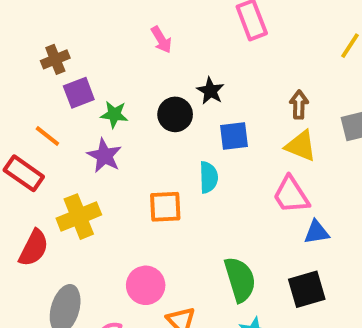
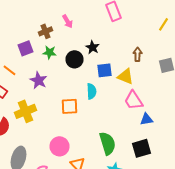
brown cross: (55, 59) -> (46, 31), moved
green star: (114, 114) -> (50, 52), moved
yellow triangle: (301, 146) -> (126, 76), moved

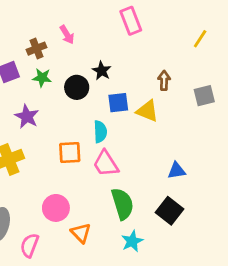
pink trapezoid: (134, 100) -> (106, 164), moved
black square: (142, 148) -> (170, 211), turned -36

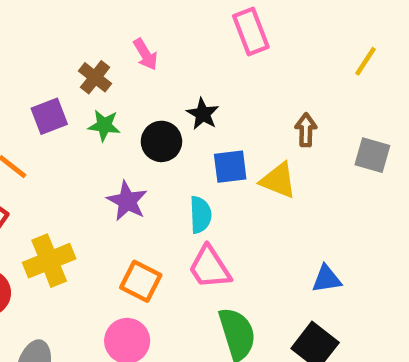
brown cross: (36, 49) -> (95, 77), turned -30
gray square: (204, 96) -> (372, 155), turned 30
purple star: (27, 116) -> (127, 201), moved
orange square: (70, 153) -> (141, 281), moved, turned 30

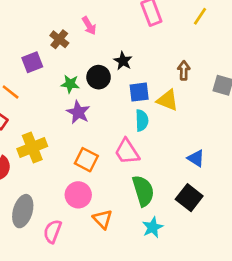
yellow line: (365, 61) -> (200, 16), moved
green star: (104, 125) -> (70, 84), moved
cyan semicircle: (200, 215) -> (142, 120), moved
blue triangle: (327, 279) -> (196, 158), turned 42

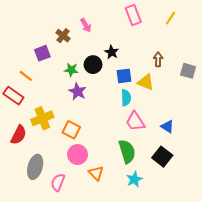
pink trapezoid: (127, 152) -> (135, 121), moved
orange square: (86, 160) -> (71, 130), moved

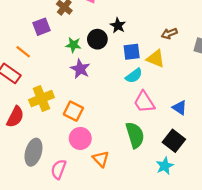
brown arrow: (158, 59) -> (169, 33), turned -112
cyan semicircle: (126, 98) -> (134, 76), turned 56
cyan star: (134, 179) -> (165, 166), moved

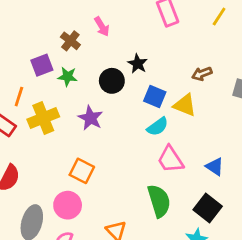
green star: (73, 45) -> (68, 77), moved
orange line: (23, 52) -> (19, 97), turned 70
blue square: (132, 52) -> (155, 97), turned 30
yellow cross: (41, 99) -> (43, 118), moved
pink circle: (80, 138) -> (68, 205), moved

